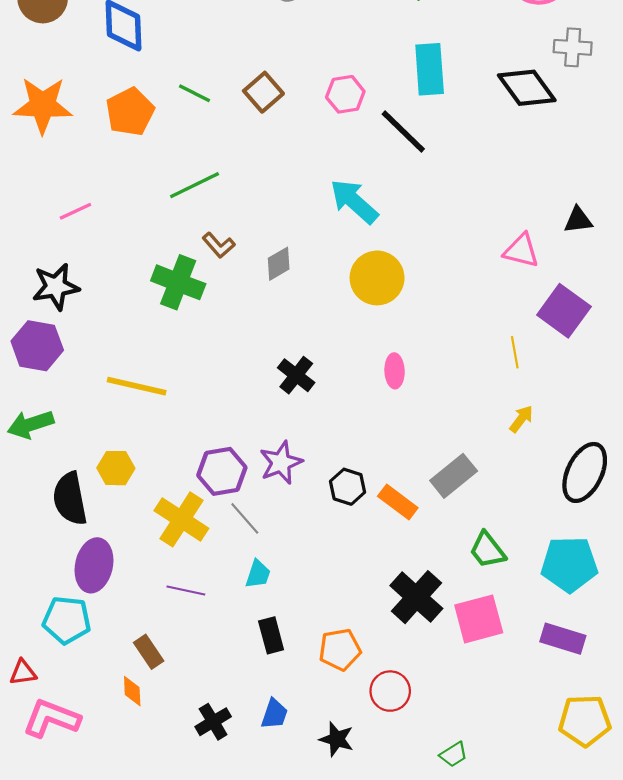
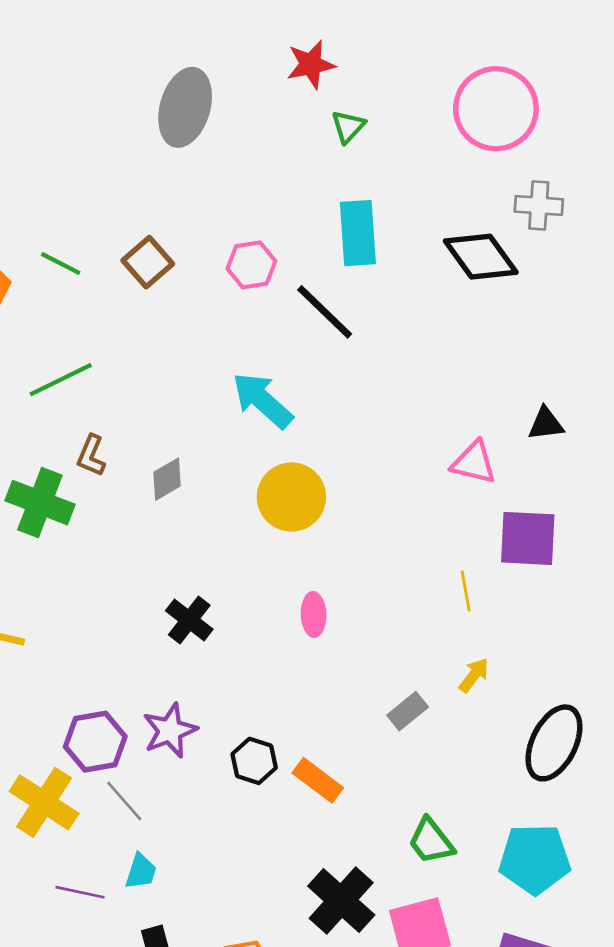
brown L-shape: (219, 245) -> (91, 456), turned 64
purple square: (564, 311) -> (528, 538), turned -33
gray rectangle: (454, 476) -> (408, 711), moved, size x0.7
purple line: (186, 591) -> (80, 892), moved

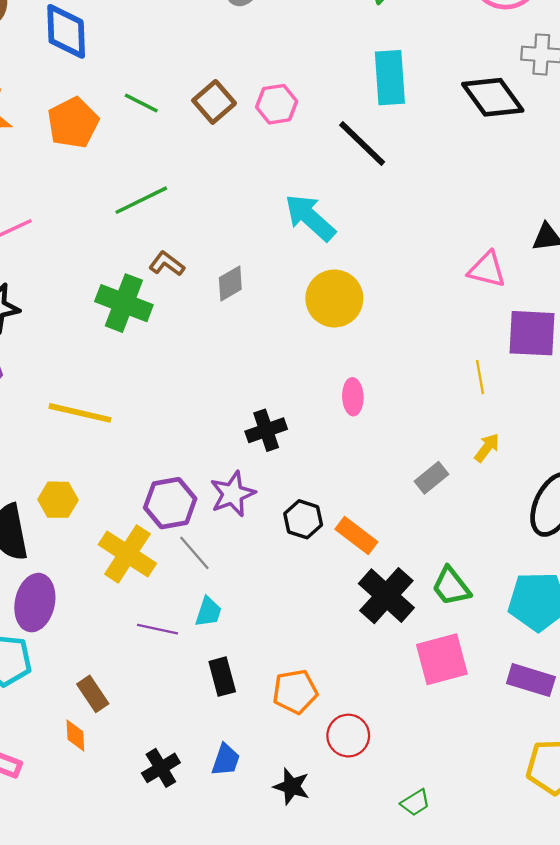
pink hexagon: (251, 265) -> (277, 104), moved
brown L-shape: (91, 456) -> (167, 264), turned 104
black cross: (189, 620) -> (266, 430), moved, turned 33
black cross: (341, 900) -> (386, 596), moved

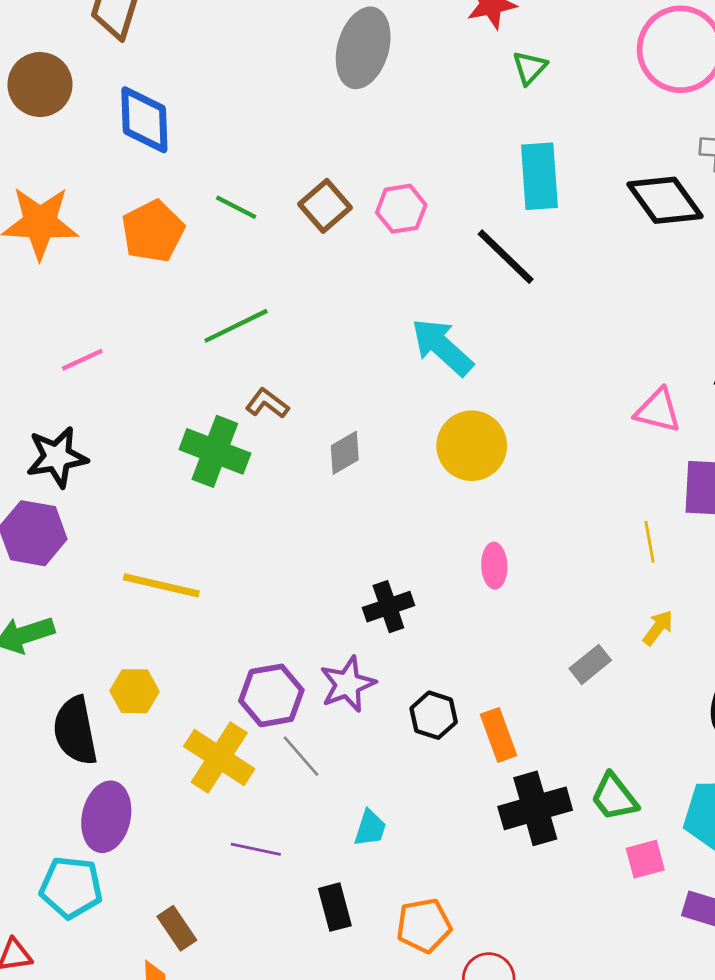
gray diamond: (230, 283) -> (345, 453), moved
orange rectangle: (356, 536) -> (499, 735), turned 33
black cross: (386, 596) -> (535, 808), turned 32
cyan trapezoid: (208, 612) -> (370, 828), moved
pink square: (442, 659) -> (645, 859), moved, size x0.6

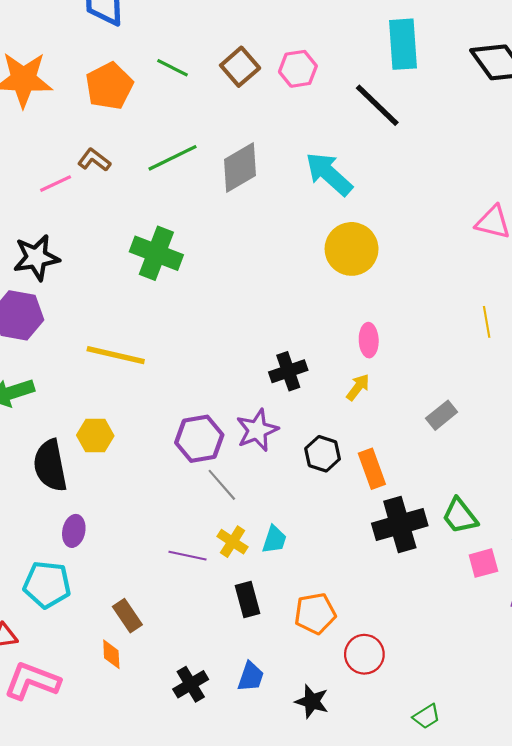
brown L-shape: (267, 403) -> (94, 160), moved
gray diamond: (345, 453) -> (240, 167), moved, size x1.5
yellow arrow: (658, 628) -> (358, 387), moved
yellow cross: (219, 758) -> (233, 542), moved, size x0.6
purple ellipse: (106, 817) -> (74, 531), size x0.6

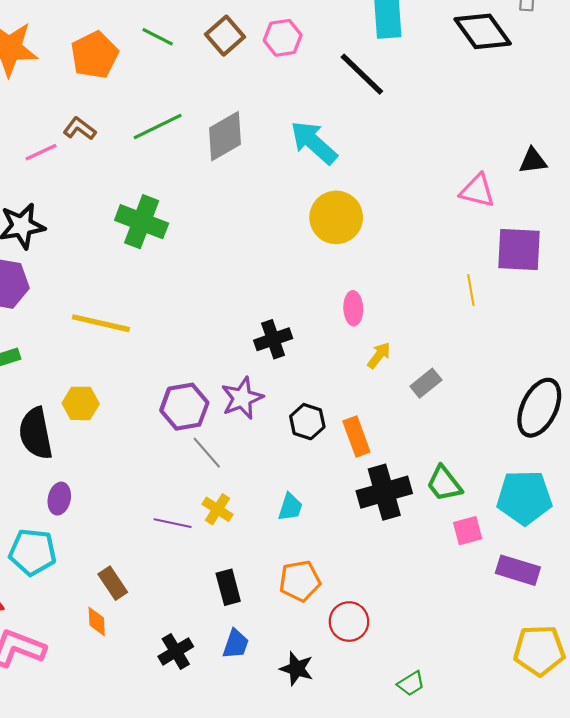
yellow arrow: (358, 387) -> (379, 355), moved
cyan trapezoid: (274, 540) -> (290, 507), moved
black rectangle: (248, 600) -> (228, 587), moved

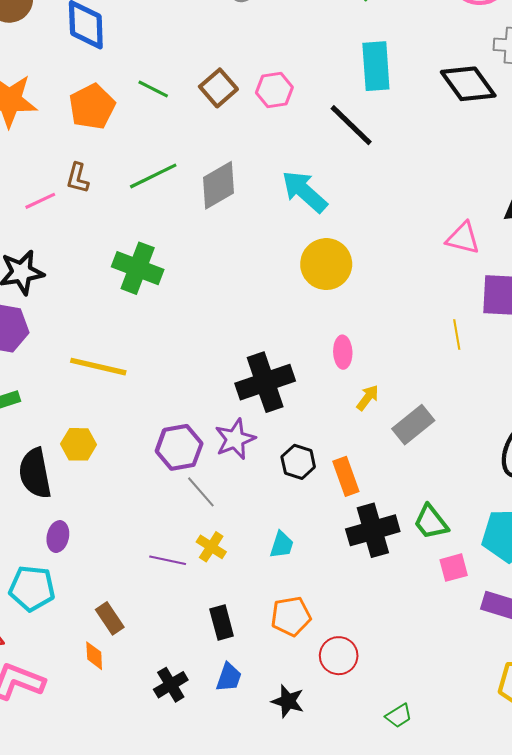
brown L-shape: (80, 129) -> (78, 178), turned -112
black cross: (273, 339) -> (265, 382), size x1.6
gray rectangle: (426, 383) -> (413, 425), size x1.4

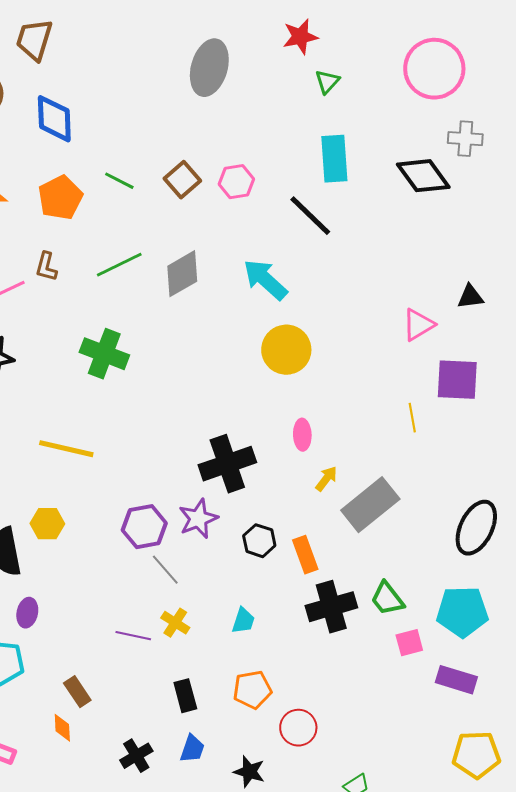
pink triangle: (463, 238) -> (418, 325), turned -45
gray rectangle: (413, 425) -> (370, 505), size x1.4

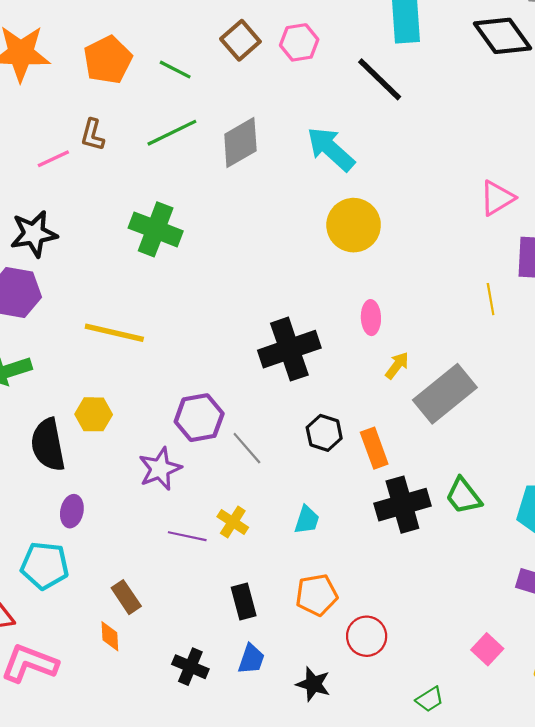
green line: (119, 181) -> (175, 70), moved
purple star: (198, 519) -> (160, 469), moved
gray line: (165, 570) -> (247, 448), moved
pink square: (409, 643) -> (487, 649), moved, turned -32
black cross: (136, 756) -> (190, 667), turned -36

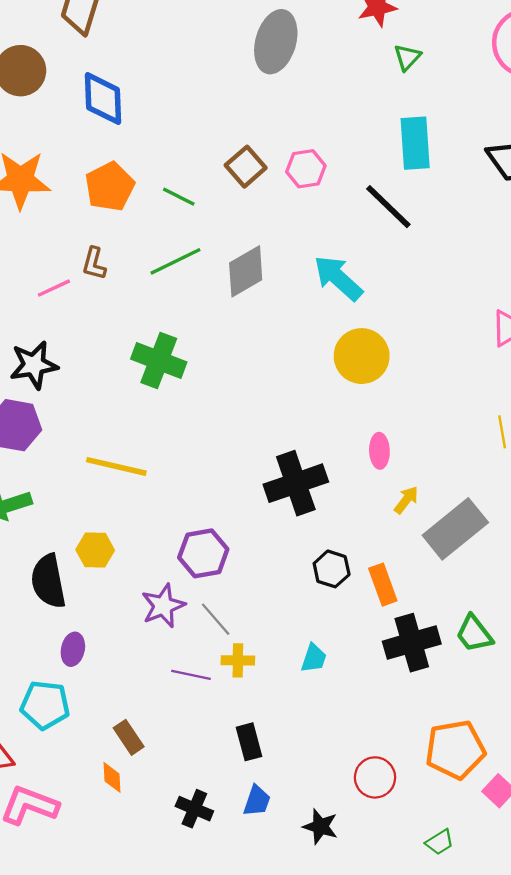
gray line: (247, 448) -> (216, 619), moved
yellow cross: (233, 522) -> (238, 660), turned -32
orange pentagon: (317, 595) -> (455, 750), moved, size x1.4

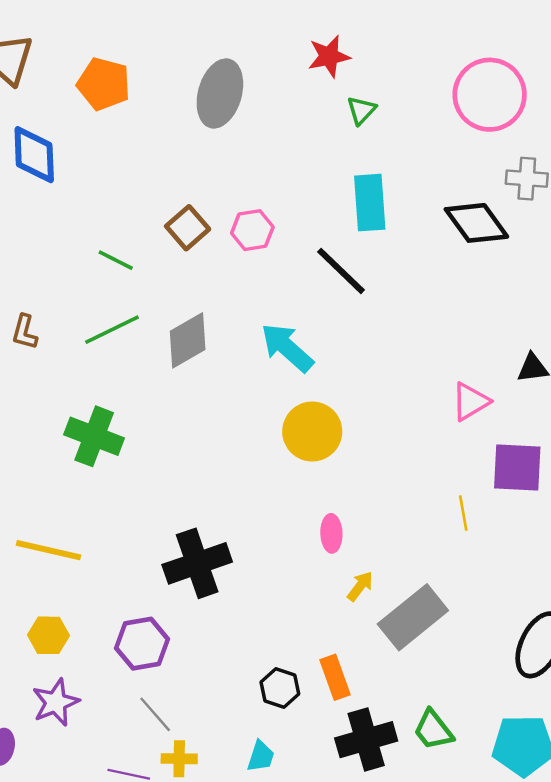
orange pentagon: (110, 187) -> (104, 84), moved, turned -30
black cross: (296, 483) -> (197, 563), moved
yellow hexagon: (95, 550) -> (49, 635), moved
black hexagon: (332, 569) -> (280, 688), moved
purple star: (163, 606) -> (56, 702), moved

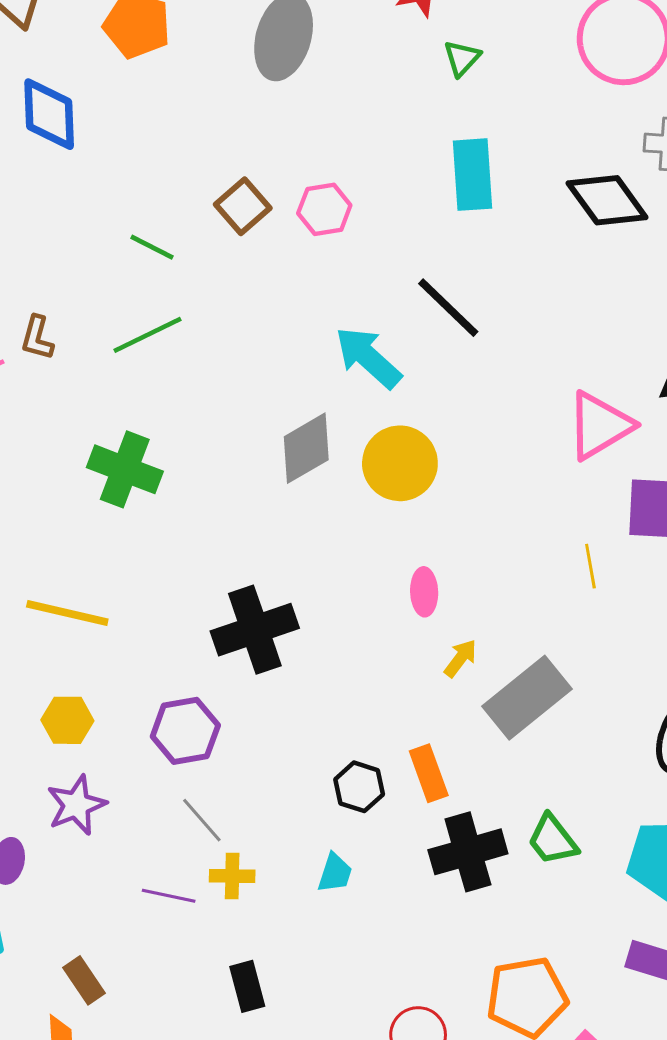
black line: (341, 271) -> (448, 308), moved
gray diamond: (188, 340) -> (306, 448), moved
pink triangle: (470, 402) -> (600, 426), size x1.4

